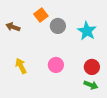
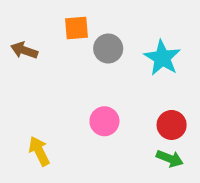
orange square: (41, 15) -> (76, 28), turned 32
yellow arrow: (21, 66) -> (39, 151), moved

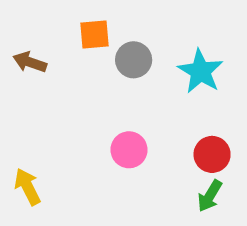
yellow arrow: (39, 151) -> (27, 187), moved
green arrow: (170, 159) -> (210, 196), turned 100

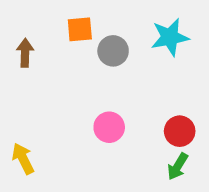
brown arrow: (30, 62) -> (25, 53), turned 72
cyan star: (200, 71) -> (170, 37), moved, turned 30

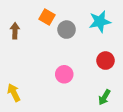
orange square: (80, 29) -> (47, 17), turned 35
red circle: (180, 131) -> (106, 61), moved

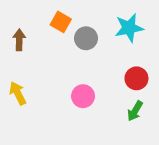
yellow arrow: (14, 93) -> (18, 93), moved
green arrow: (104, 97) -> (135, 111), moved

